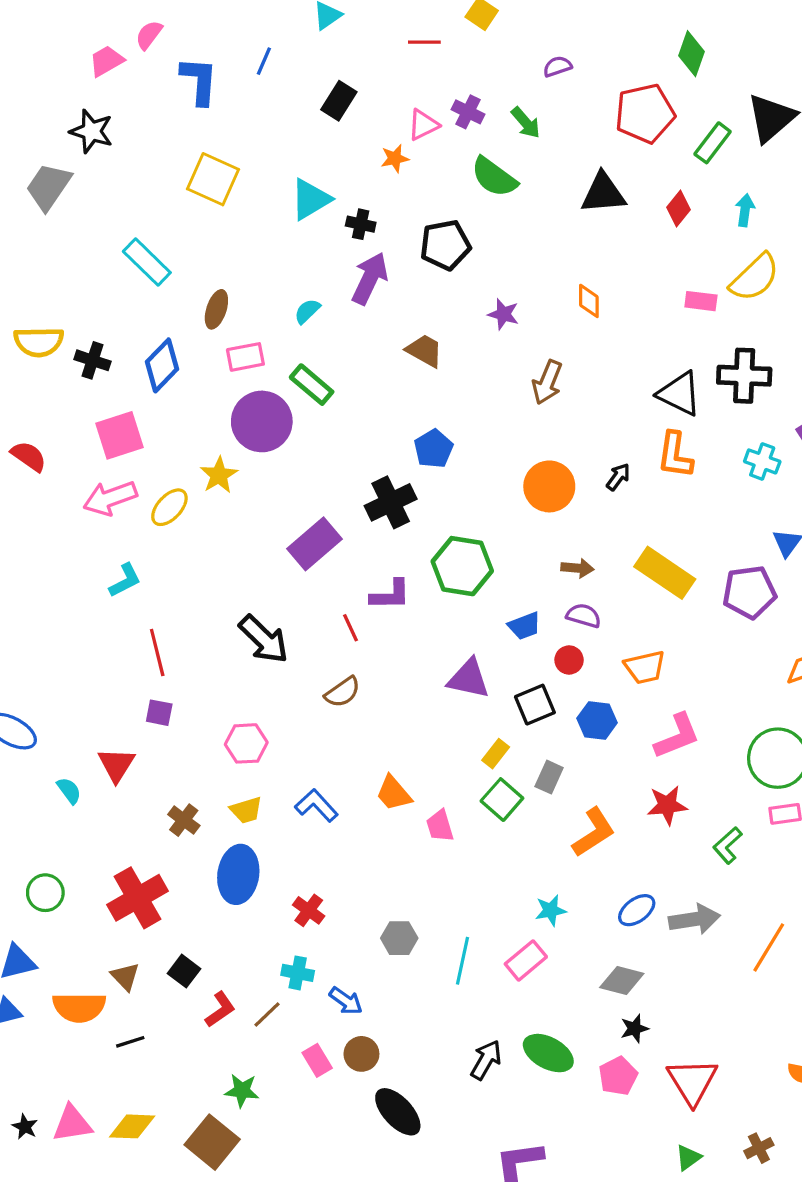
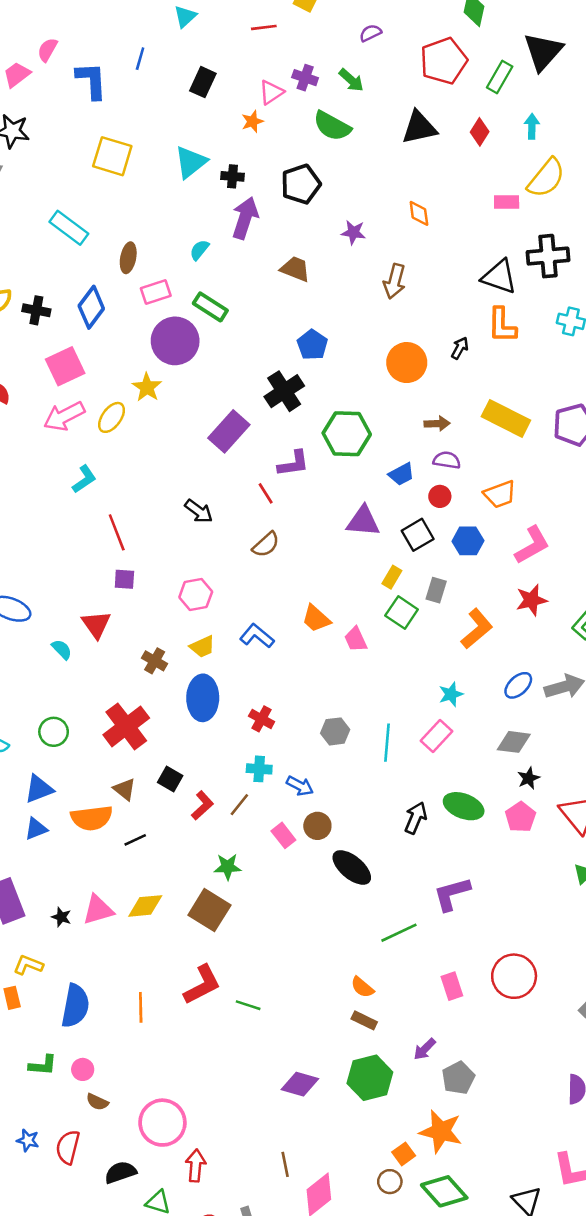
black arrow: (264, 639) -> (199, 511), size x0.7

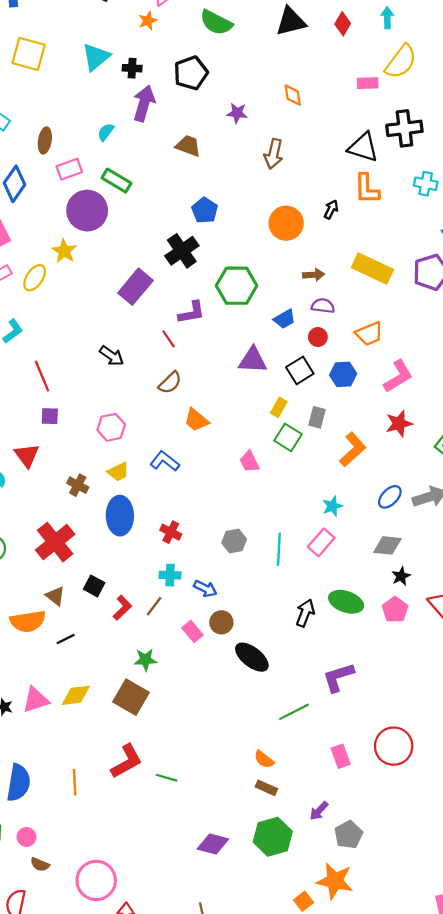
orange trapezoid: (316, 619) -> (196, 420), moved

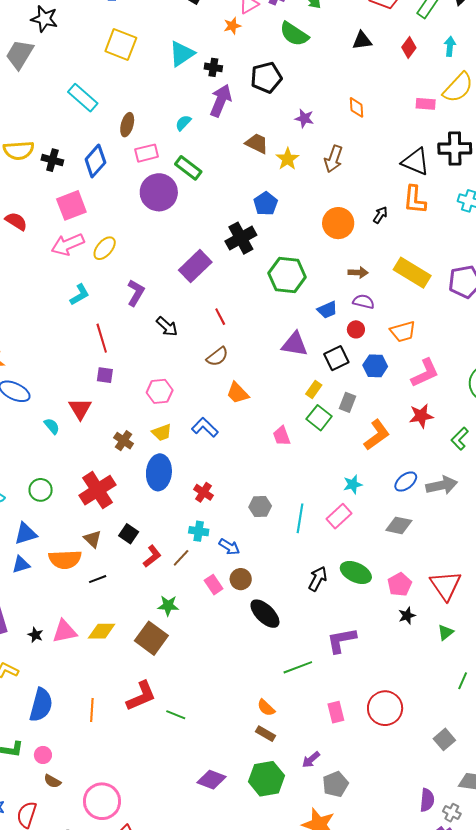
black triangle: (291, 22) -> (362, 41), size x0.7
yellow star: (64, 251) -> (287, 159), moved
purple L-shape: (192, 313) -> (136, 293), moved, turned -56
black star: (401, 576) -> (407, 616), moved

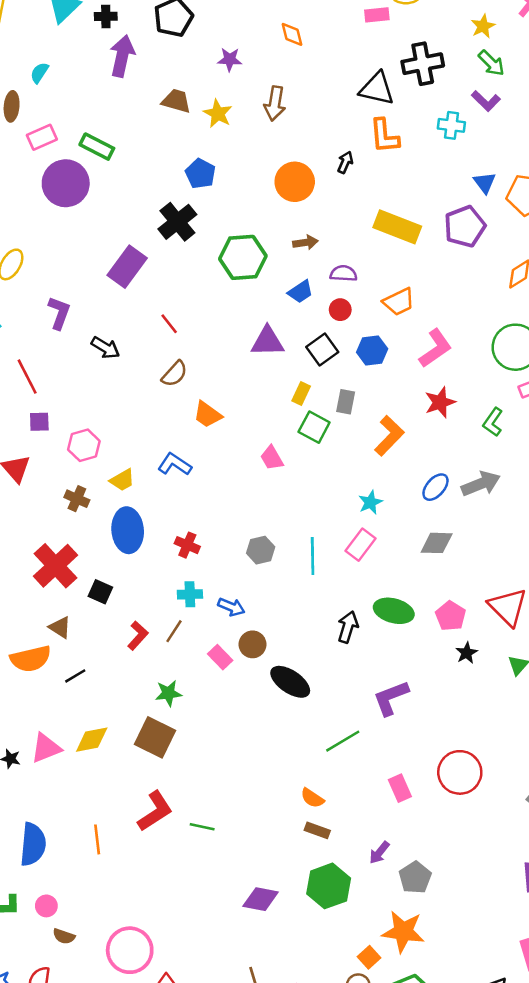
cyan semicircle: (183, 123) -> (39, 73), moved
brown arrow: (358, 272) -> (305, 242), moved
pink hexagon: (160, 391) -> (84, 445), moved
black square: (129, 534) -> (100, 592), moved

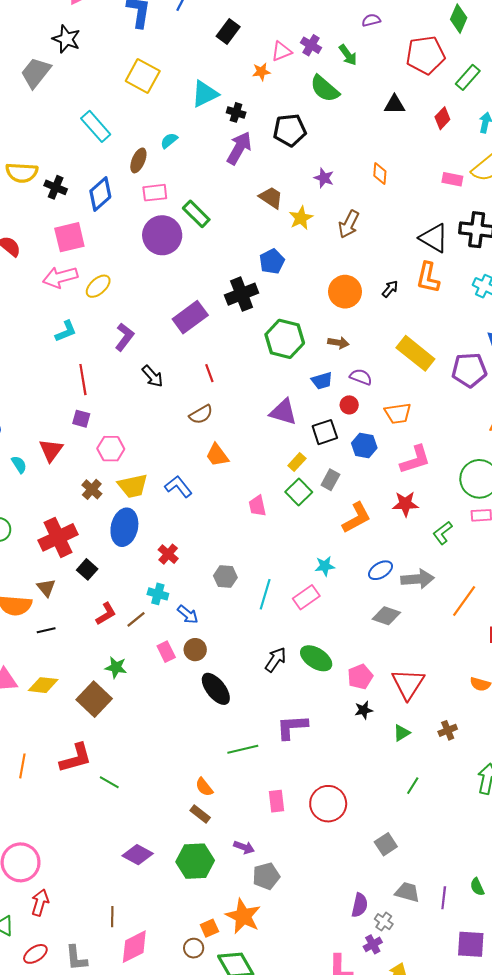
yellow trapezoid: (122, 480) -> (133, 486), size x1.4
gray diamond: (437, 543) -> (386, 616), moved
purple arrow: (379, 853) -> (244, 847), turned -126

